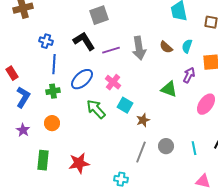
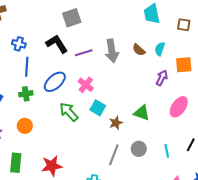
green triangle: (169, 89) -> (142, 113), moved

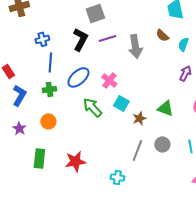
blue cross: (19, 44) -> (42, 39), turned -32
black L-shape: (57, 44) -> (80, 39), turned 60
brown semicircle: (139, 50) -> (162, 35), moved
purple line: (84, 53) -> (107, 38), moved

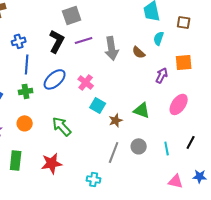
brown semicircle: (162, 35) -> (139, 52), moved
cyan semicircle: (183, 44) -> (159, 38), moved
green arrow: (92, 107) -> (62, 126), moved

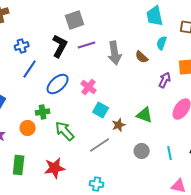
blue line: (27, 64) -> (30, 69), turned 30
green cross: (26, 91) -> (43, 112), moved
gray line: (114, 152) -> (100, 145), moved, turned 35

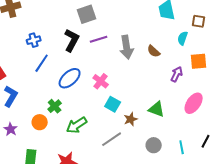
cyan semicircle: (162, 43) -> (183, 38), moved
green cross: (43, 112) -> (55, 106), turned -32
green arrow: (65, 131) -> (77, 125), turned -80

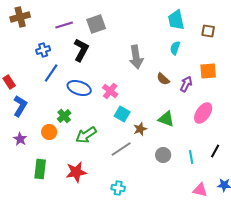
cyan semicircle: (183, 38) -> (175, 48), moved
purple line: (99, 39) -> (64, 25), moved
brown semicircle: (154, 51) -> (163, 79), moved
blue ellipse: (70, 78) -> (79, 88), turned 60

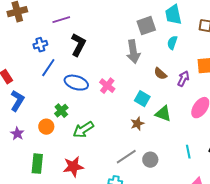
gray square: (96, 24) -> (146, 26), moved
cyan square: (122, 114) -> (142, 99), moved
gray line: (121, 149) -> (126, 157), moved
gray circle: (163, 155) -> (150, 160), moved

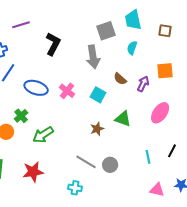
black L-shape: (78, 45) -> (53, 44), moved
cyan square: (142, 99) -> (98, 95), moved
gray line: (126, 157) -> (86, 162), turned 65

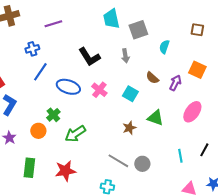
cyan trapezoid: (133, 20) -> (111, 19), moved
black L-shape: (53, 44) -> (89, 57), moved, turned 120
gray arrow: (93, 57) -> (125, 56), size x0.6
orange square: (165, 71) -> (197, 70), turned 30

